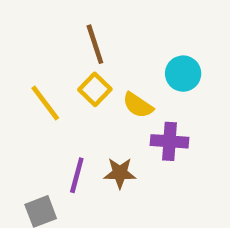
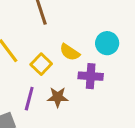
cyan circle: (183, 74) -> (107, 43), moved
yellow square: (95, 89) -> (41, 64), moved

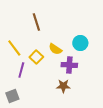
brown star: (58, 97) -> (63, 86), moved
purple line: (29, 99) -> (21, 70), moved

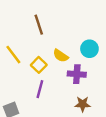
purple line: (21, 70) -> (40, 89), moved
brown star: (63, 86) -> (83, 104), moved

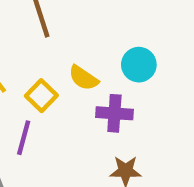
purple line: (40, 89) -> (24, 138), moved

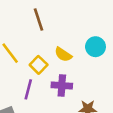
purple cross: (114, 113) -> (62, 86), moved

